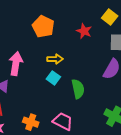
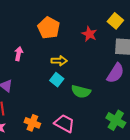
pink arrow: (16, 64) -> (19, 54), moved, size x0.6
green semicircle: (78, 89) -> (81, 92), turned 114

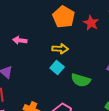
orange pentagon: (49, 28) -> (64, 17), moved
pink arrow: (19, 54) -> (20, 40), turned -96

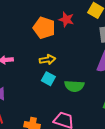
red star: (91, 23) -> (66, 19), moved

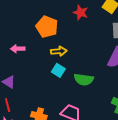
orange pentagon: (44, 28) -> (47, 27), moved

